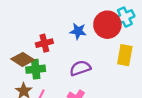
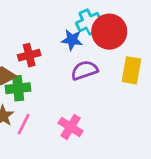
cyan cross: (125, 17) -> (89, 22), moved
purple semicircle: (80, 68) -> (84, 70), moved

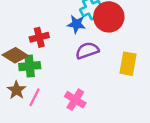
yellow rectangle: (131, 70) -> (128, 64), moved

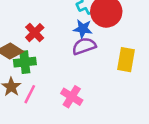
blue star: (76, 24) -> (83, 29), moved
red cross: (39, 37) -> (35, 33), turned -30

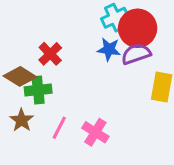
purple semicircle: (84, 46) -> (136, 54), moved
pink line: (30, 94) -> (59, 128), moved

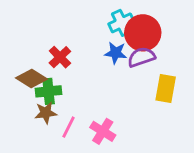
brown star: (22, 120) -> (46, 113), moved, turned 30

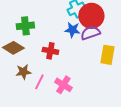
red cross: (60, 57) -> (50, 51), moved, turned -35
green cross: (49, 91) -> (25, 26), moved

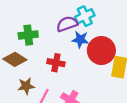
red circle: (91, 16) -> (101, 51), moved
purple semicircle: (90, 33) -> (67, 24), moved

